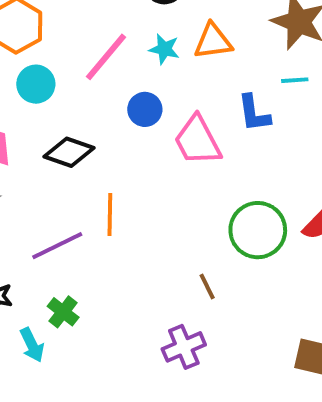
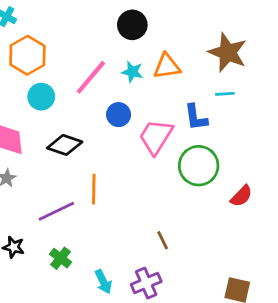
pink trapezoid: (197, 141) -> (156, 137), turned 60
green circle: (258, 230) -> (199, 166), moved
cyan arrow: (32, 345) -> (103, 282), moved

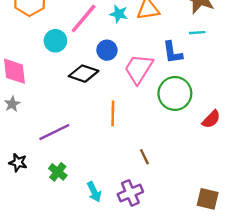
cyan circle: (41, 97) -> (55, 41), moved
black diamond: (65, 145) -> (84, 74), moved
orange line: (94, 189) -> (113, 113), moved

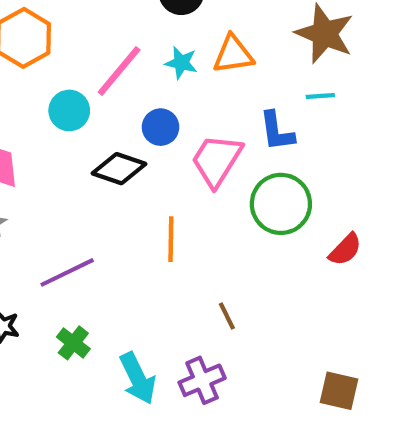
cyan arrow: (94, 192) -> (138, 378), size x1.4

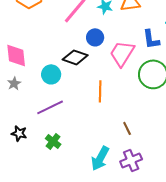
cyan circle: (69, 110) -> (51, 74), moved
cyan arrow: (138, 378) -> (100, 158), moved, turned 55
purple cross: (202, 380) -> (131, 160), moved

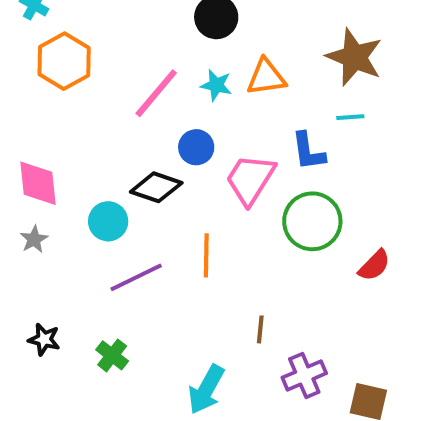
purple line: (50, 107) -> (136, 277), moved
brown line: (127, 128) -> (260, 329), turned 32
purple cross: (131, 160) -> (304, 375), moved

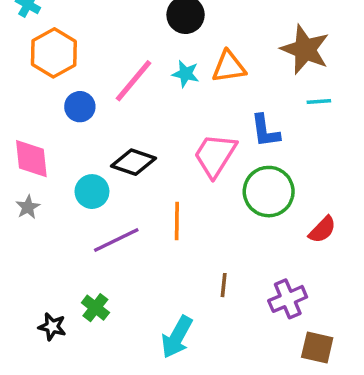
cyan line: (350, 117) -> (319, 101), moved
blue circle: (196, 147) -> (80, 107), moved
black star: (44, 339) -> (52, 327), moved
purple cross: (304, 375) -> (288, 299), moved

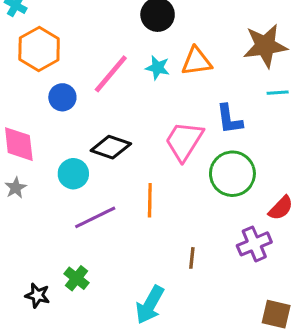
brown star: (305, 50) -> (265, 46), turned -30
purple cross: (288, 299) -> (254, 244), moved

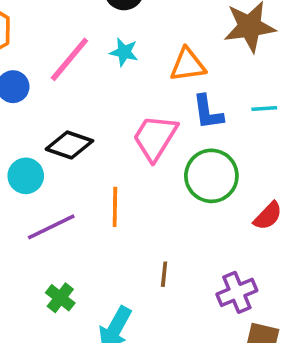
orange triangle: (197, 61) -> (188, 65), moved
cyan line: (278, 93) -> (264, 108), moved
purple cross: (254, 244) -> (237, 292), moved
green cross: (76, 278) -> (60, 298), moved

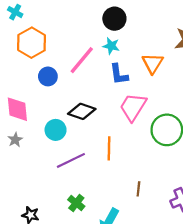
cyan star: (124, 52) -> (111, 46), moved
orange triangle: (188, 65) -> (153, 63), turned -50
blue L-shape: (208, 112) -> (119, 74), moved

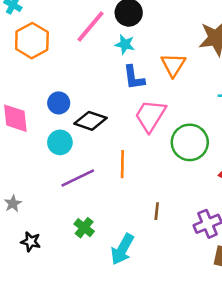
pink line: (82, 60) -> (90, 27), moved
blue circle: (48, 76) -> (59, 103), moved
gray star: (15, 140) -> (13, 203), moved

